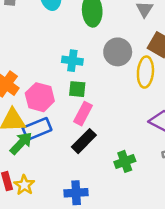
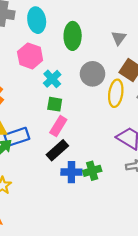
cyan cross: (72, 61) -> (52, 79), turned 36
pink hexagon: (40, 97) -> (30, 56), moved
blue cross: (76, 193) -> (71, 172), moved

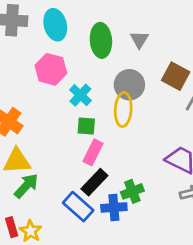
gray triangle: (119, 38) -> (139, 40), moved
yellow ellipse: (116, 93) -> (123, 110), moved
blue rectangle: (17, 137) -> (78, 207), moved, turned 65
green cross: (92, 171) -> (132, 191), moved

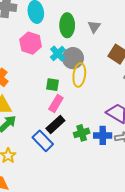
gray circle: (129, 85) -> (73, 58), moved
cyan cross: (80, 95) -> (58, 53), moved
blue cross: (114, 207) -> (103, 135), moved

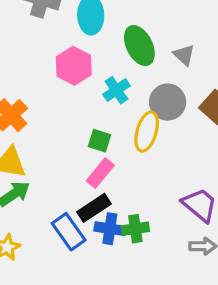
green ellipse: (67, 25) -> (139, 46), turned -35
gray triangle: (94, 27) -> (184, 55), turned -32
gray circle: (73, 58) -> (168, 102), moved
blue cross: (103, 135) -> (110, 229), moved

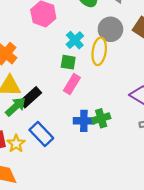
cyan cross: (116, 90) -> (75, 40), moved
black rectangle: (94, 208) -> (30, 97), moved
blue rectangle: (69, 232) -> (41, 134), moved

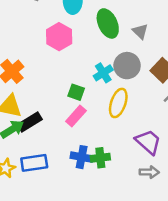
cyan cross: (75, 40) -> (103, 73), moved
yellow ellipse: (99, 51) -> (118, 103), moved
blue rectangle: (41, 134) -> (34, 163), turned -65

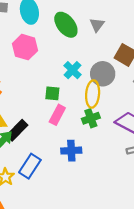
gray triangle: (140, 31) -> (97, 25), turned 35
gray circle: (127, 66) -> (103, 74), moved
green cross: (100, 158) -> (91, 118), moved
blue rectangle: (34, 163) -> (30, 166), turned -35

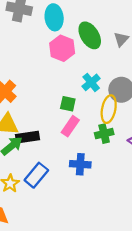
pink hexagon: (25, 47) -> (62, 48), moved
black rectangle: (17, 130) -> (27, 137), turned 30

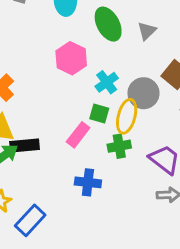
pink hexagon: (62, 48) -> (71, 58), moved
green square: (68, 104) -> (99, 114), moved
blue rectangle: (36, 175) -> (30, 220), moved

